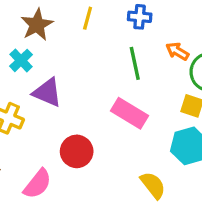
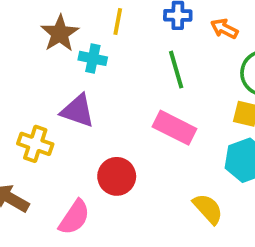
orange arrow: (177, 51) -> (224, 29), moved
cyan cross: (21, 60) -> (93, 58), moved, turned -30

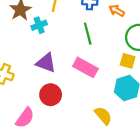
cyan cross: (93, 58) -> (39, 25), turned -35
purple triangle: (78, 111) -> (46, 63), moved

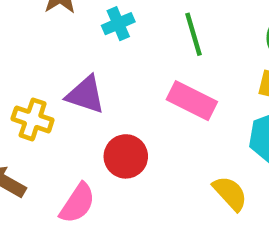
cyan cross: (39, 25) -> (118, 24), moved
purple triangle: (46, 63) -> (86, 95), moved

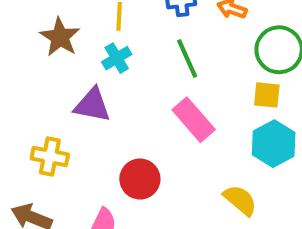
purple triangle: (86, 95) -> (92, 105), moved
pink rectangle: (192, 101) -> (194, 120), turned 30

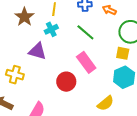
green line: (187, 59) -> (85, 32), turned -30
red circle: (140, 179) -> (66, 82), moved
yellow semicircle: (240, 200) -> (106, 103), turned 96

